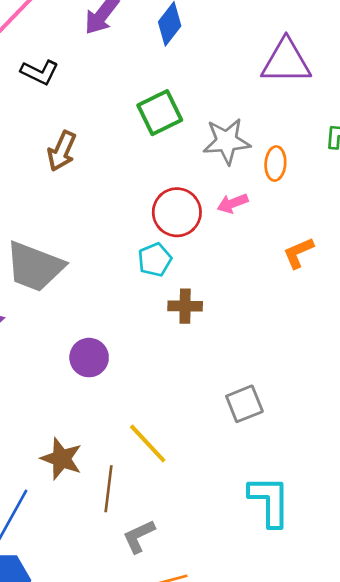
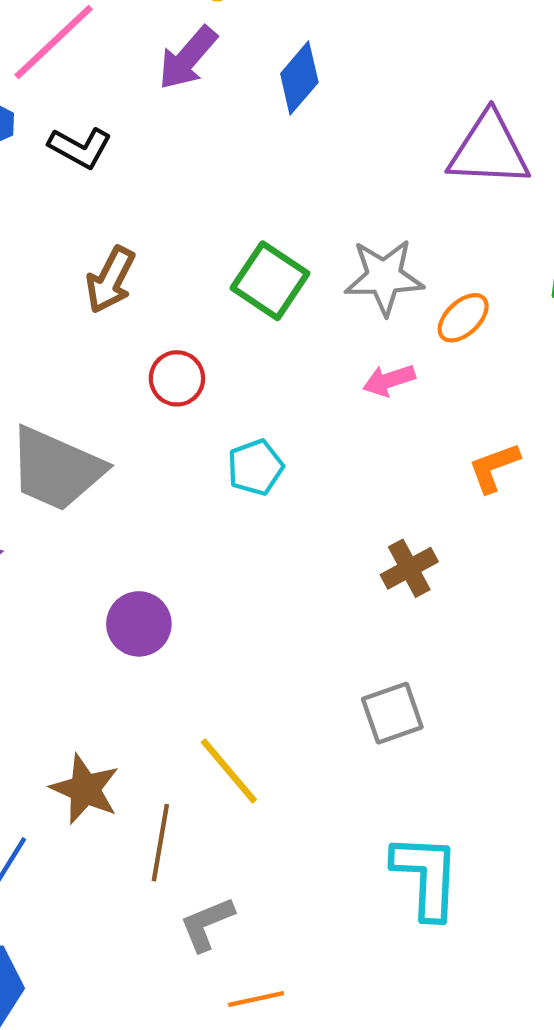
green square: (160, 113) -> (270, 281), moved, turned -33
orange ellipse: (275, 163) -> (463, 318), turned 40
red circle: (177, 212) -> (177, 378), moved, size x0.7
brown cross: (185, 306) -> (409, 568), moved, turned -32

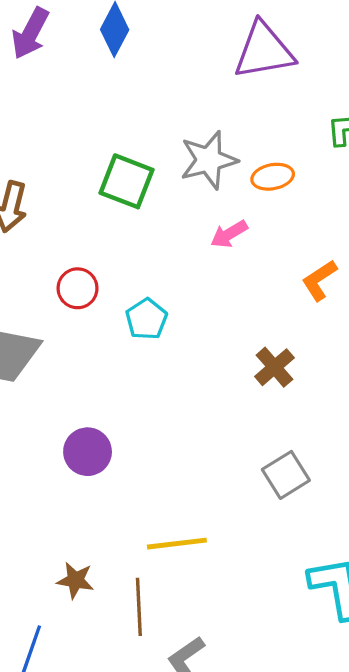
orange ellipse: (463, 318) -> (273, 177), turned 45
red circle: (177, 378) -> (78, 288), moved
yellow line: (229, 771) -> (177, 544), turned -44
brown star: (85, 789) -> (75, 580), size x0.7

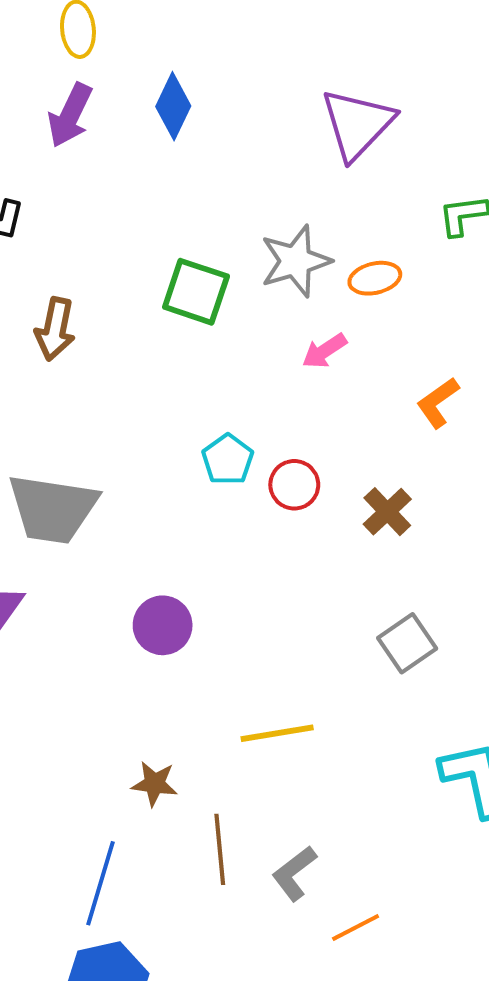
purple triangle: (264, 51) -> (357, 124), turned -34
red circle: (78, 288) -> (294, 485), moved
brown line: (139, 607) -> (220, 849), moved

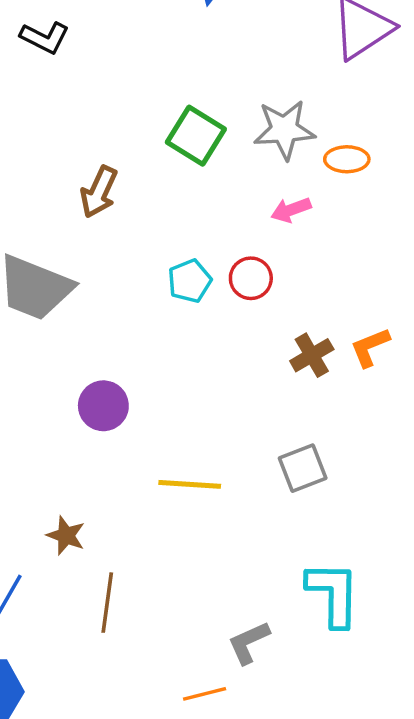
brown arrow: (55, 329) -> (99, 192), moved
orange L-shape: (438, 403) -> (370, 347), moved
red circle: (294, 485) -> (251, 278), moved
yellow line: (277, 733) -> (190, 484), moved
gray L-shape: (294, 873) -> (249, 643), moved

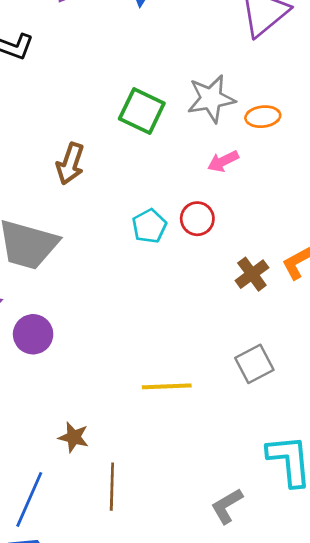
purple circle: (103, 406) -> (33, 334), moved

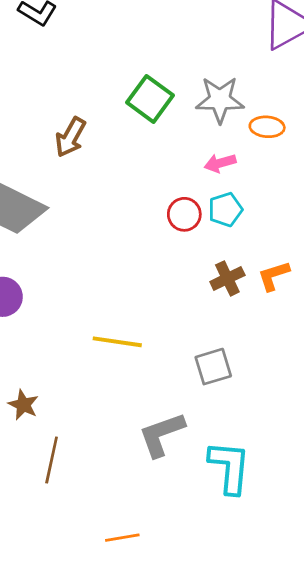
cyan pentagon: (149, 226) -> (225, 210), moved
yellow line: (167, 386) -> (117, 342), moved
gray L-shape: (227, 506) -> (162, 434), moved, size x1.4

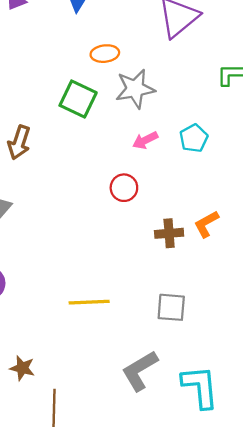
orange ellipse: (267, 127) -> (105, 54), moved
cyan pentagon: (225, 210) -> (194, 138), moved
brown cross: (227, 278) -> (169, 233), turned 32
gray square: (213, 367) -> (171, 307), turned 32

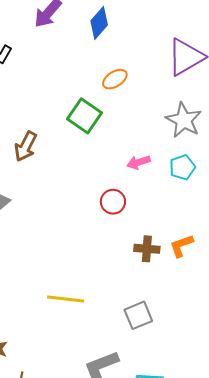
orange ellipse: (105, 54) -> (115, 79), turned -35
gray star: (135, 89) -> (184, 120), moved, turned 30
gray square: (171, 307) -> (138, 315), turned -36

